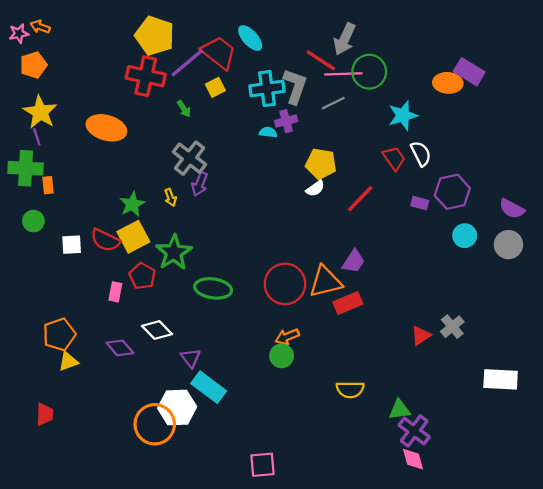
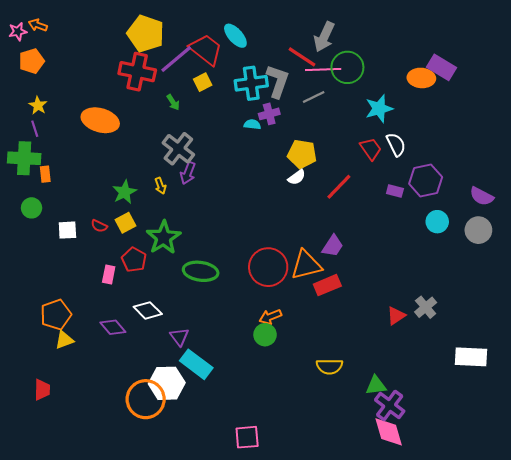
yellow star: (40, 112) -> (38, 105), size x0.6
yellow square: (133, 237) -> (126, 223), size x0.7
red semicircle: (105, 240) -> (99, 226), size x0.6
pink diamond: (413, 459) -> (389, 432), size x1.4

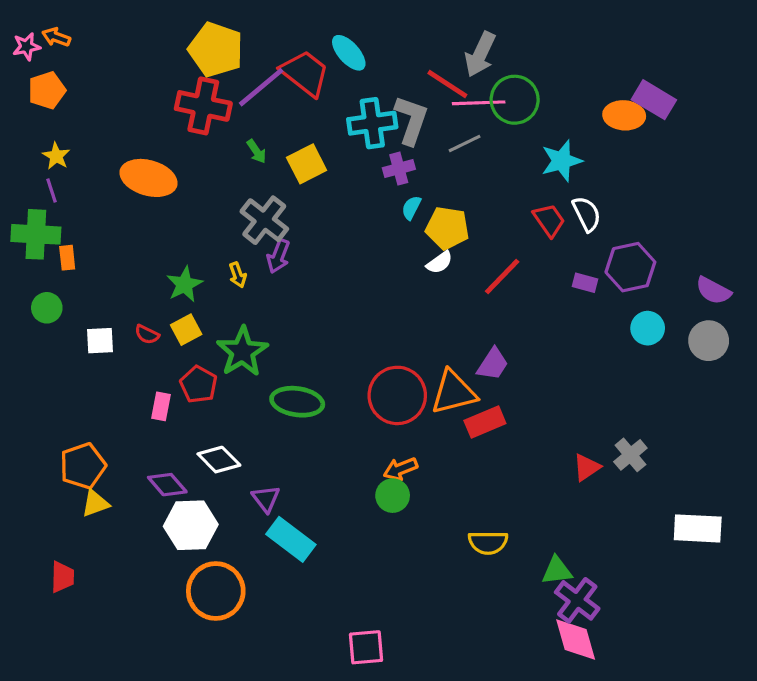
yellow square: (203, 82) -> (307, 164), moved, size x1.4
cyan semicircle: (252, 124) -> (411, 208), moved, turned -70
white hexagon: (167, 383) -> (191, 525), moved

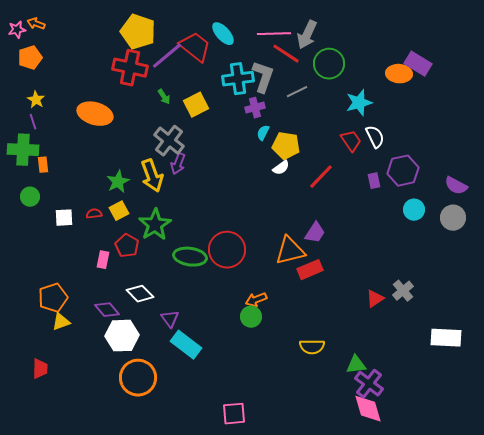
pink line: (479, 103) -> (274, 34), moved
yellow arrow: (238, 275) -> (152, 176), size x2.0
purple rectangle: (585, 283) -> (374, 181), turned 63
red semicircle: (147, 334) -> (94, 214), turned 147
red circle: (397, 395) -> (227, 250), moved

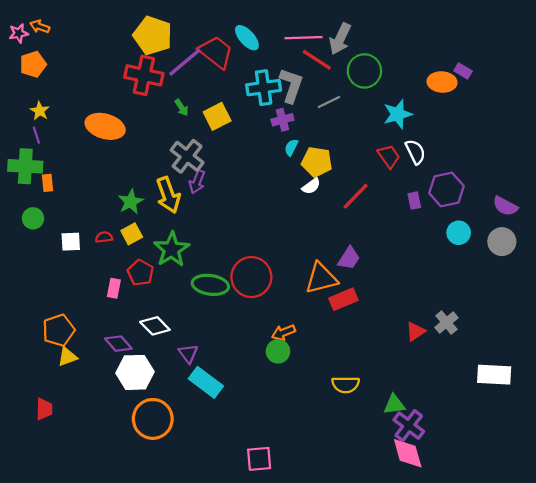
purple rectangle: (418, 64) -> (463, 71), size x0.6

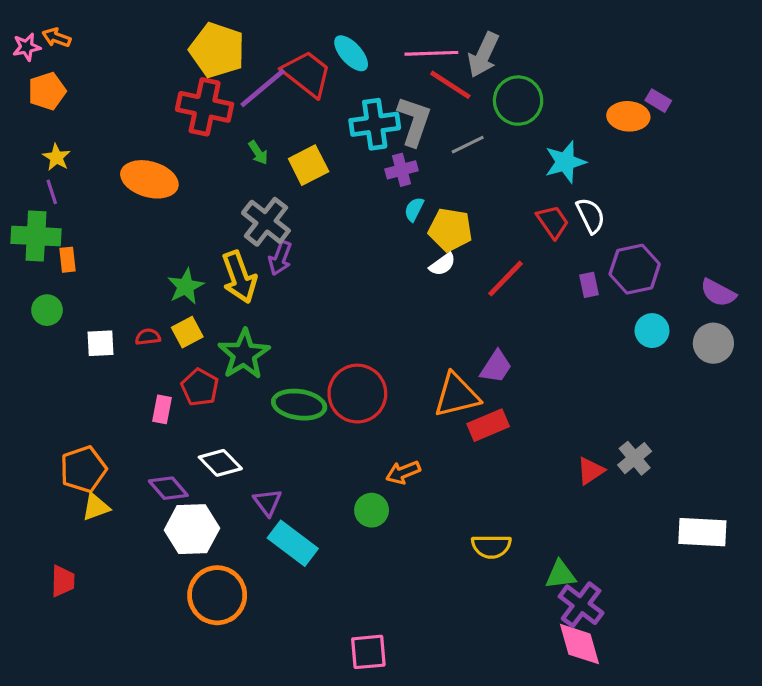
green circle: (278, 351) -> (372, 510), moved

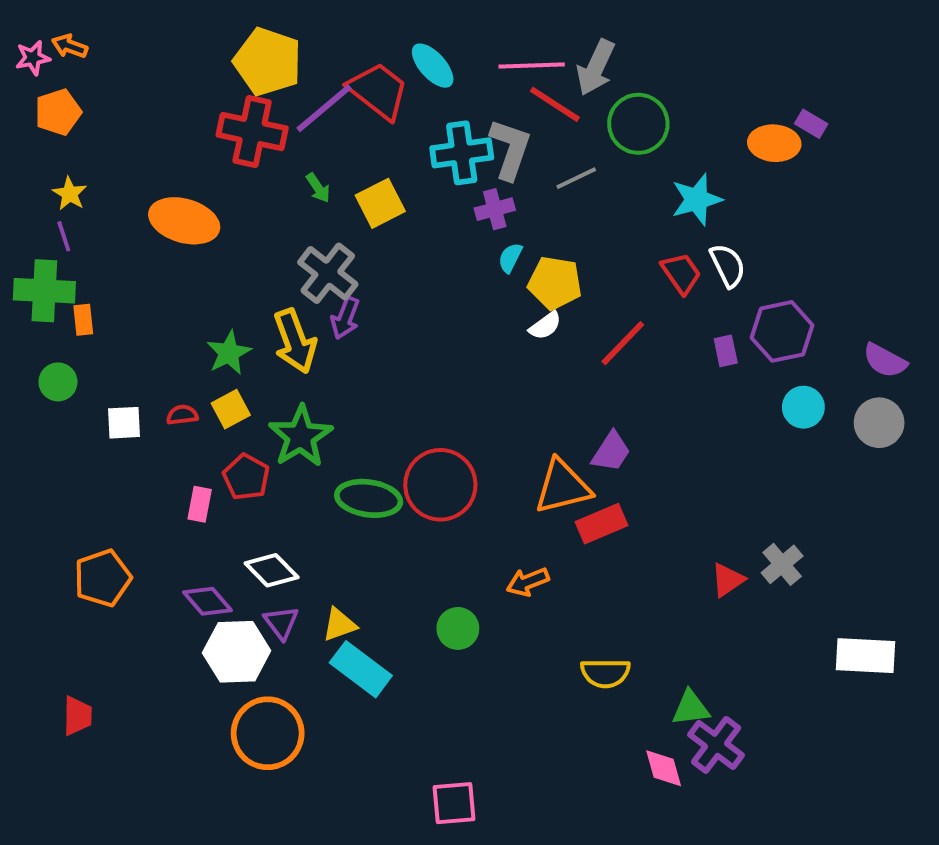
orange arrow: (403, 472) -> (528, 582), moved
purple triangle: (268, 502) -> (281, 623), moved
yellow triangle: (96, 507) -> (339, 625), moved
pink diamond: (580, 644) -> (664, 768), moved, size x0.7

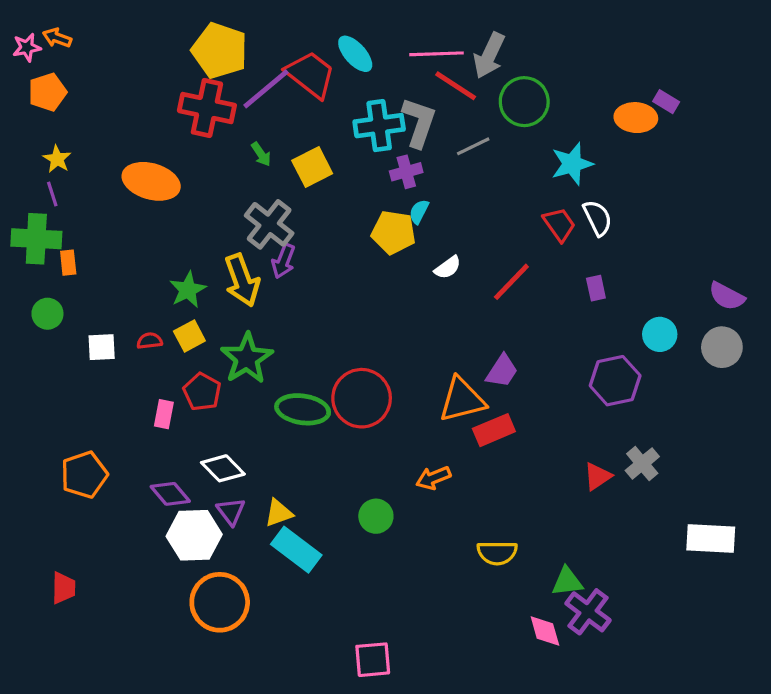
yellow pentagon: (555, 283) -> (393, 232), moved
purple hexagon: (782, 331) -> (615, 381), moved

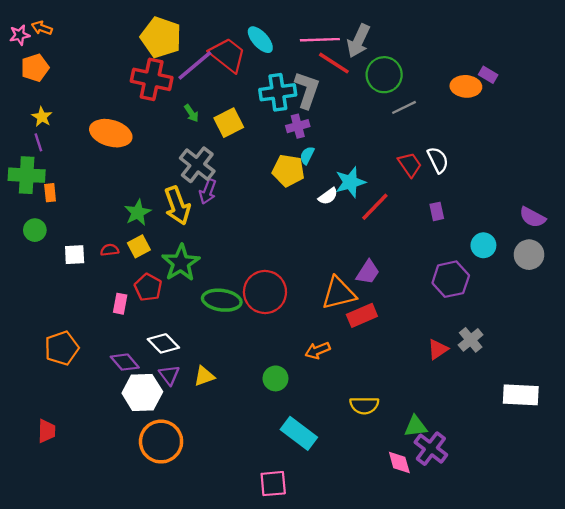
gray line: (473, 146) -> (404, 107), moved
cyan star: (572, 164) -> (350, 182), moved
cyan rectangle: (296, 550) -> (299, 433), moved

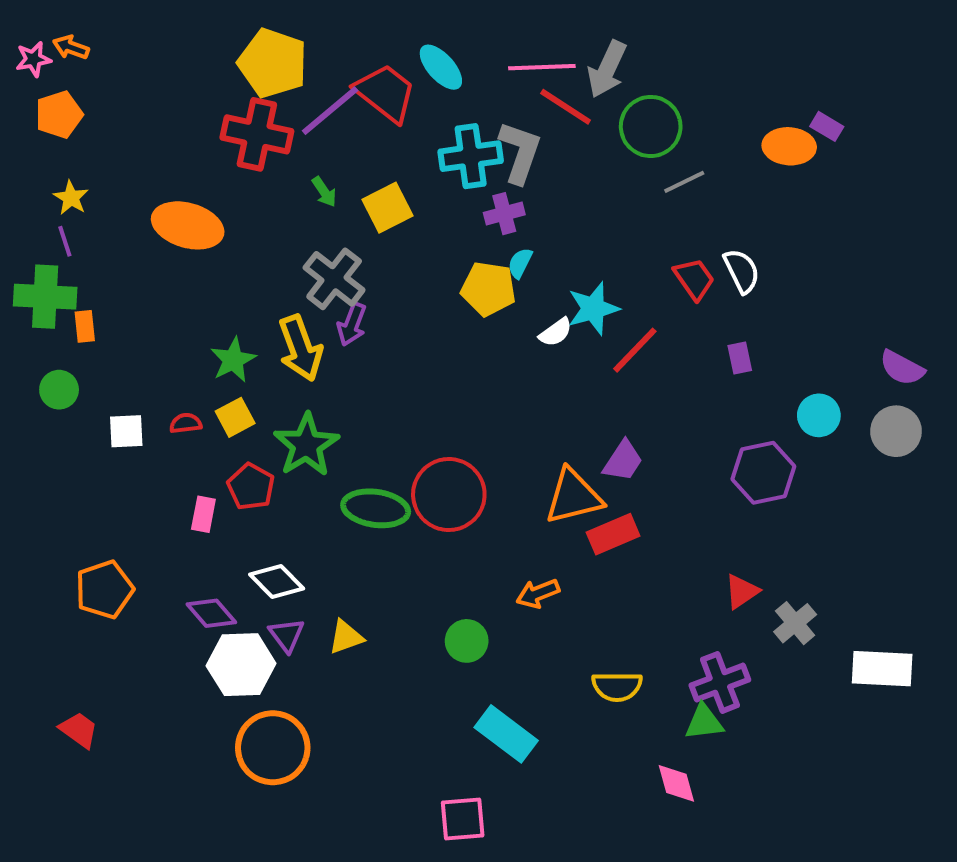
gray cross: (471, 340) -> (795, 623), moved
red trapezoid: (47, 431) -> (79, 730), turned -55
purple cross: (431, 449) -> (720, 682), moved, turned 32

